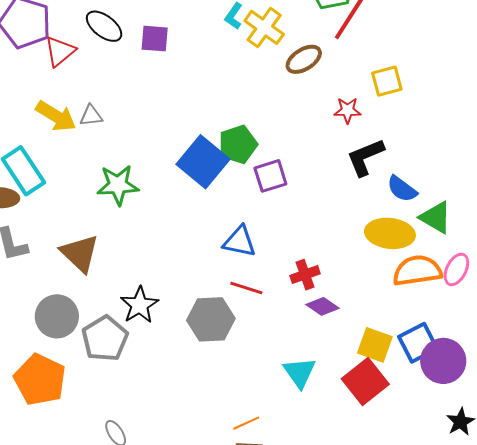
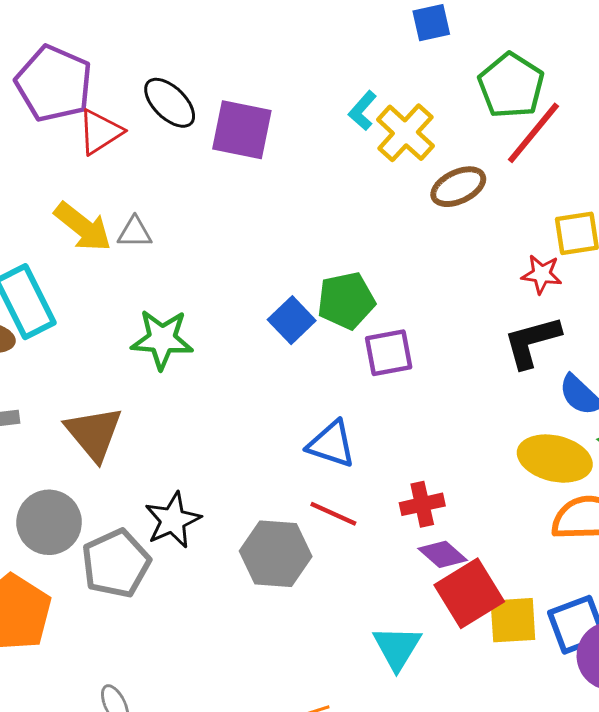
purple square: (155, 39) -> (242, 130), size x1.4
red star: (347, 110) -> (542, 274), moved
blue square: (203, 162) -> (292, 320), size x0.6
yellow square: (375, 345) -> (513, 620), turned -30
red square: (365, 381) -> (469, 593), moved

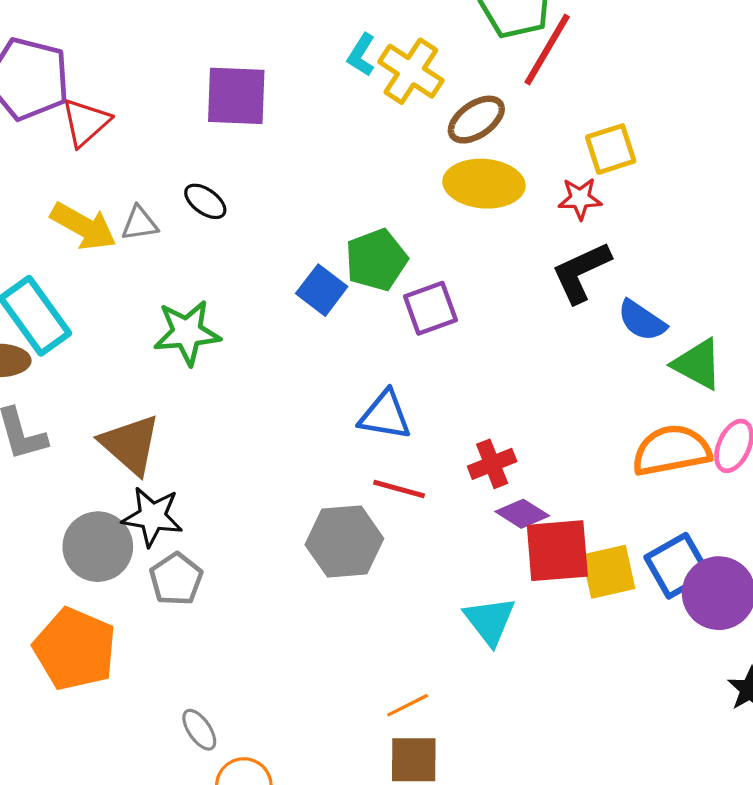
black ellipse: (170, 103) -> (205, 201), moved, size x0.7
yellow ellipse: (555, 459) -> (484, 184), moved
black star: (173, 520) -> (152, 517), moved, turned -30
gray pentagon: (116, 563) -> (176, 579), size x0.7
red square: (469, 593) -> (557, 551), turned 36

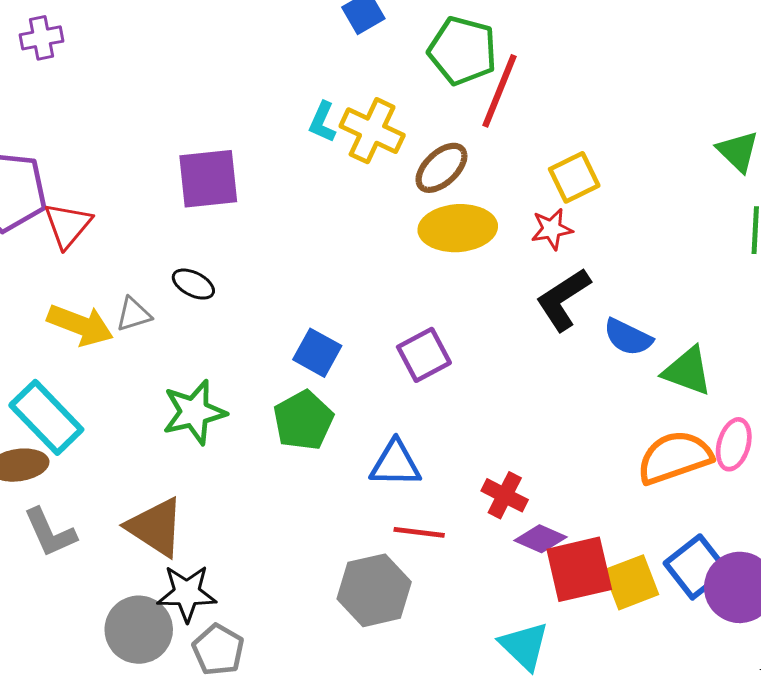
green pentagon: (376, 260) -> (303, 420), moved
red cross: (492, 464) -> (505, 495), turned -33

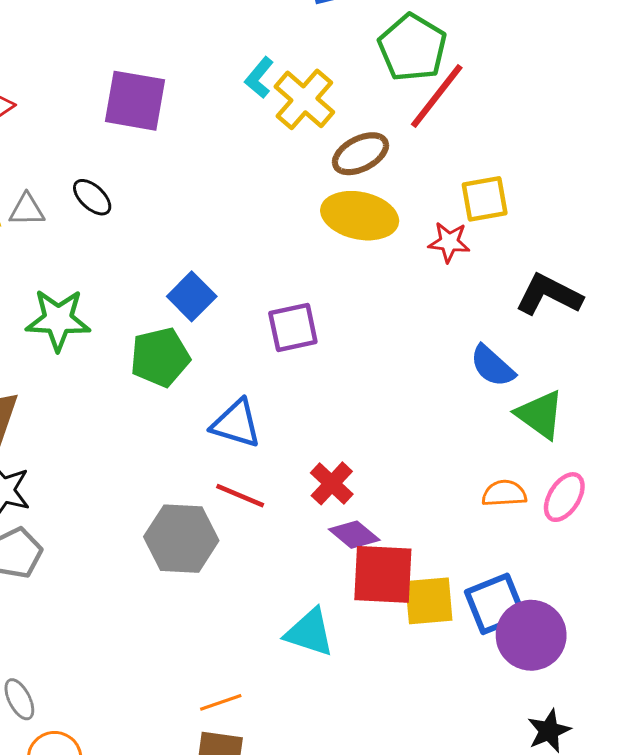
black L-shape: (563, 299) -> (549, 295), moved, turned 44
orange semicircle: (675, 457) -> (504, 493), size x0.6
cyan triangle: (524, 646) -> (310, 632), turned -42

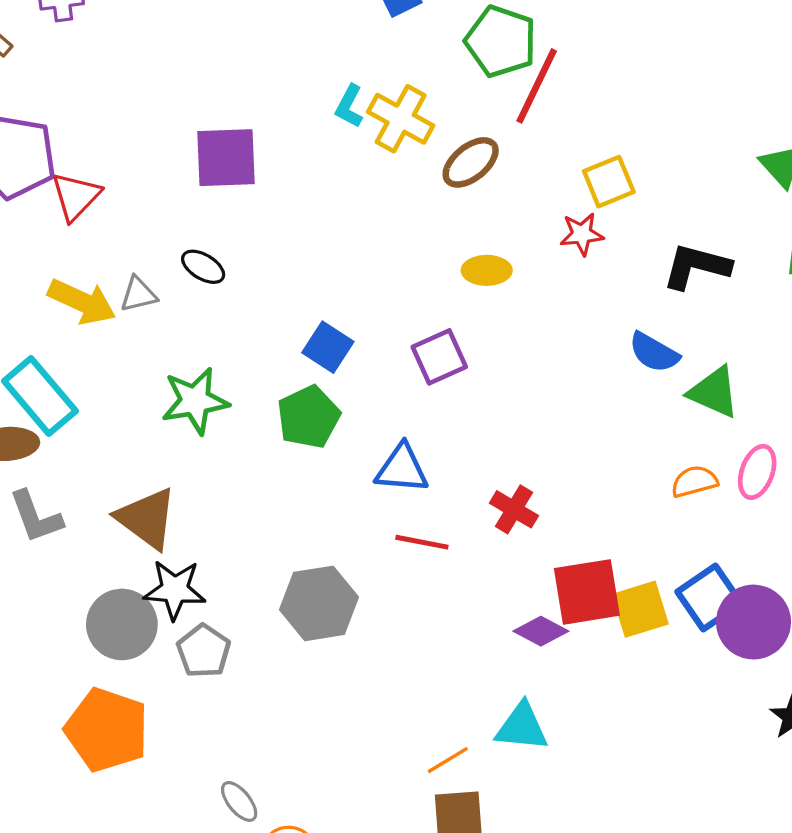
yellow ellipse: (360, 216) -> (487, 270), moved, size x0.6
purple diamond: (354, 535) -> (541, 631), moved
gray hexagon: (181, 539) -> (319, 603), moved
cyan triangle: (310, 632) -> (522, 727), moved

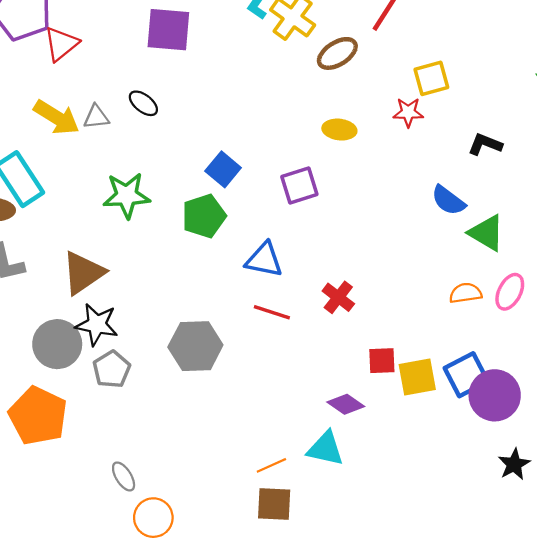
black L-shape: (696, 266) -> (485, 144), size x0.7
brown triangle: (147, 518) -> (83, 273), turned 42
red square: (587, 592) -> (382, 361), size x0.6
purple diamond: (541, 631) -> (346, 404), moved

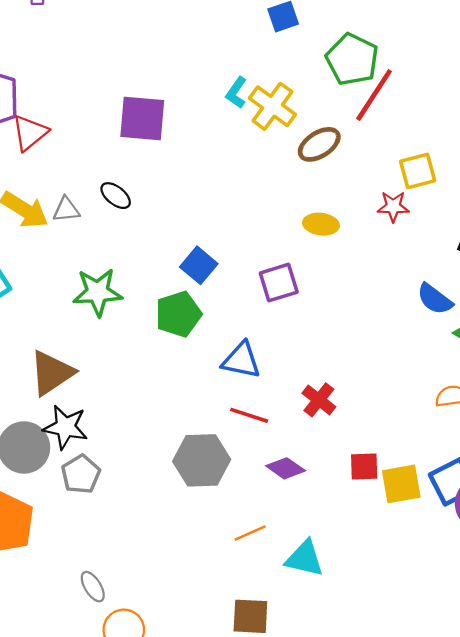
gray hexagon: (195, 346) -> (202, 460), moved
purple diamond: (346, 404) -> (286, 468), moved
orange line: (271, 465) -> (250, 533), moved

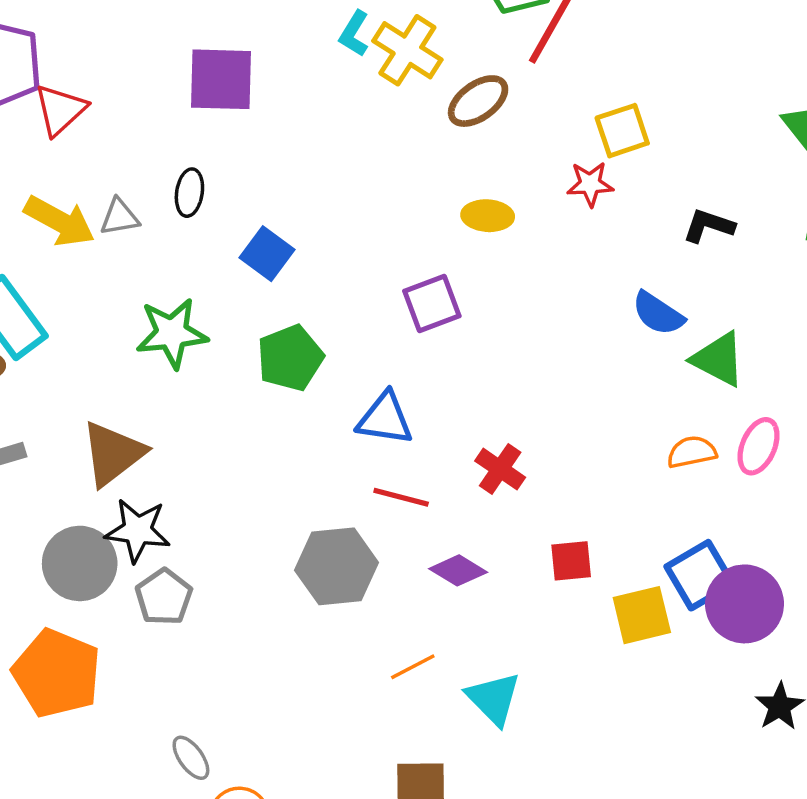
black ellipse: (116, 196) -> (189, 193), turned 64
blue square: (199, 265) -> (267, 254), moved
yellow square: (401, 484) -> (642, 615), moved
cyan triangle: (305, 558) -> (494, 699), turned 36

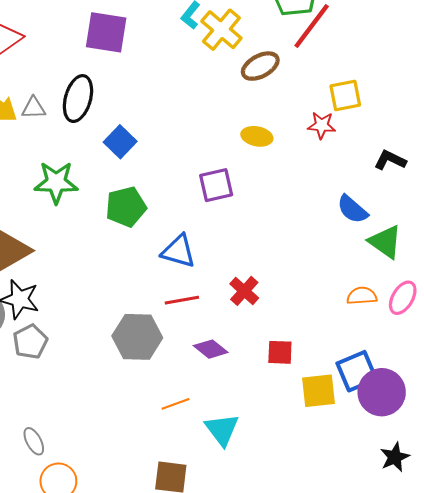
black ellipse: (189, 193) -> (78, 99), size x1.6
red line: (401, 497) -> (182, 300), turned -32

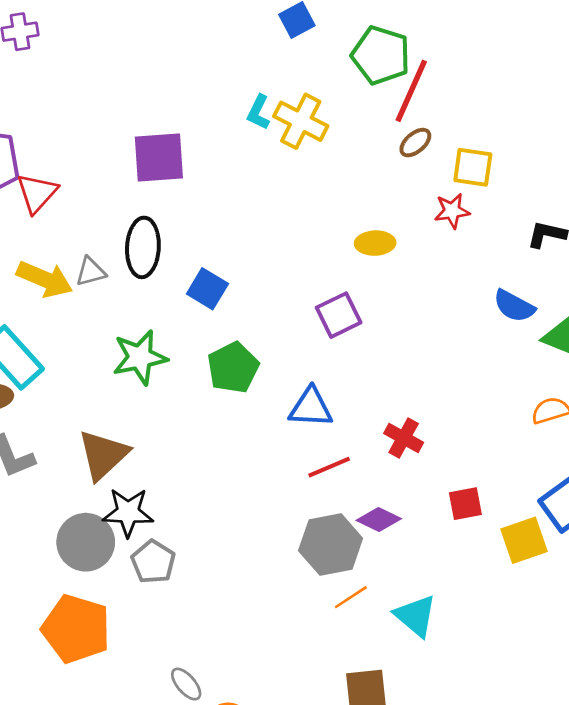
brown ellipse: (260, 66) -> (415, 143), moved, size x0.7
yellow square: (345, 96) -> (473, 167), turned 32
gray hexagon: (137, 337) -> (331, 545), moved

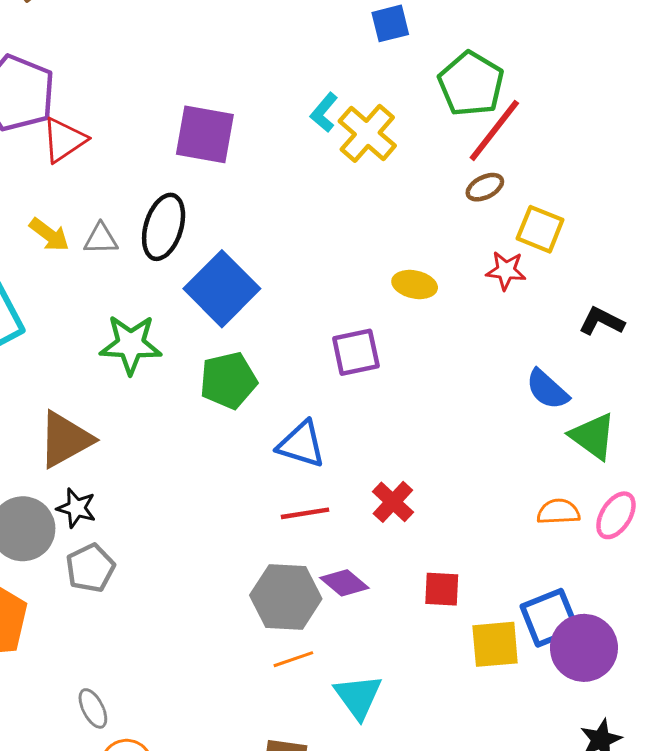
yellow arrow: (45, 279) -> (49, 235), size x0.7
blue square: (207, 289) -> (222, 289), size x1.6
black star: (128, 512) -> (76, 508), size x0.7

